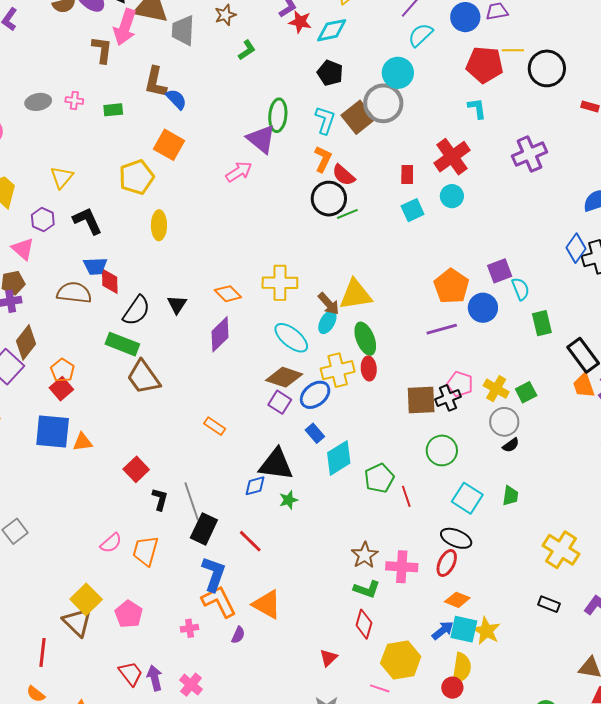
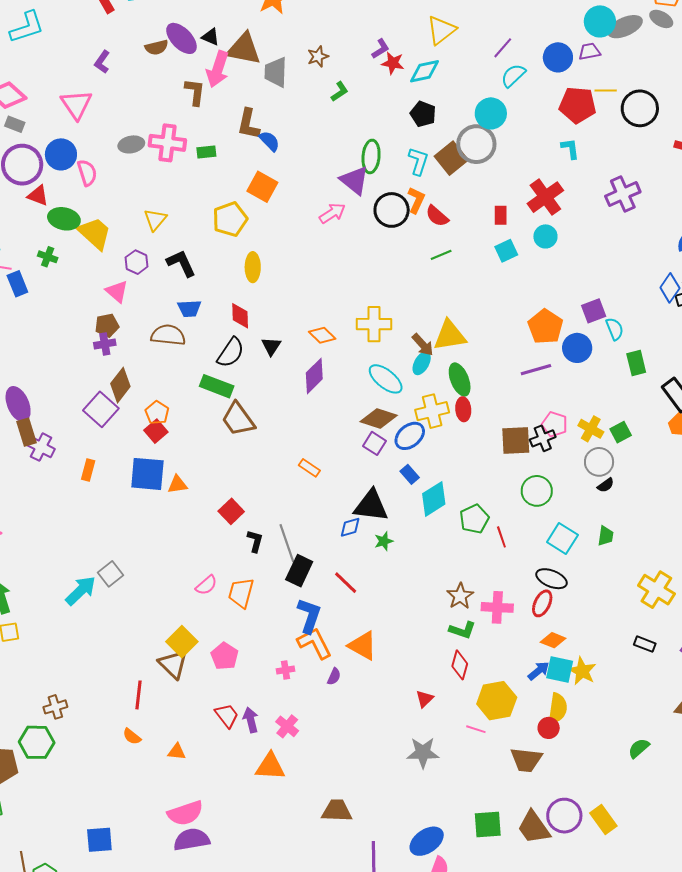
pink cross: (74, 100) -> (167, 143), size x2.0
black circle: (329, 199) -> (392, 210), moved
red diamond: (110, 281) -> (240, 316), moved

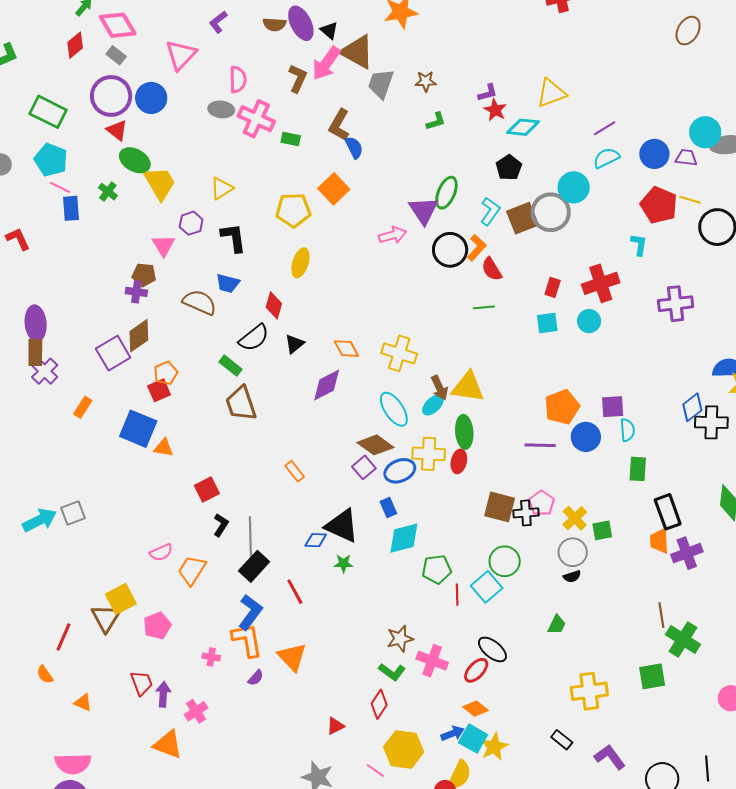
pink semicircle: (87, 173) -> (238, 80), moved
green rectangle: (217, 386) -> (231, 366), size x0.7
cyan square: (562, 539) -> (487, 587), moved
yellow cross: (656, 590) -> (589, 691), turned 33

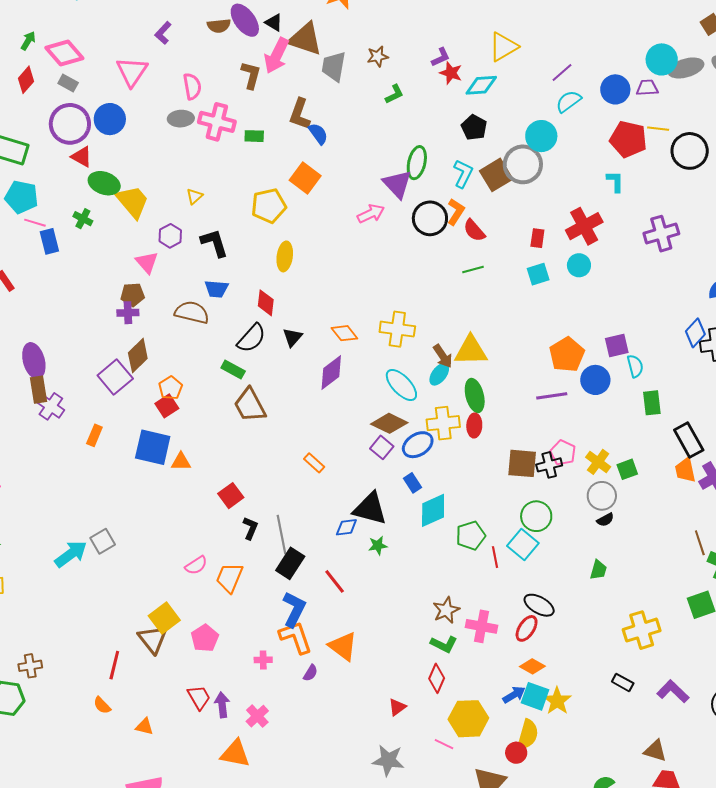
yellow triangle: (222, 188) -> (194, 196), size x0.7

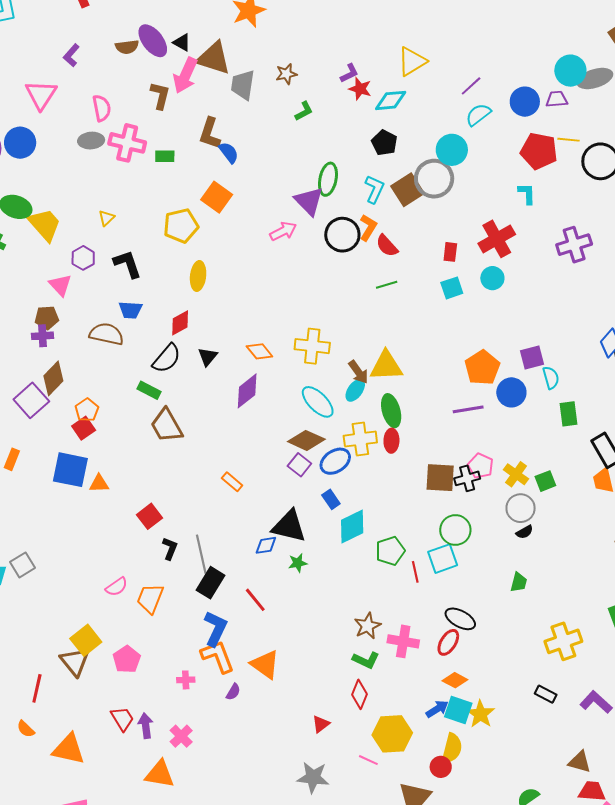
red diamond: (266, 303) -> (180, 323), turned 56
cyan square: (523, 545) -> (443, 559), turned 32
orange triangle: (145, 726) -> (69, 749), size x1.8

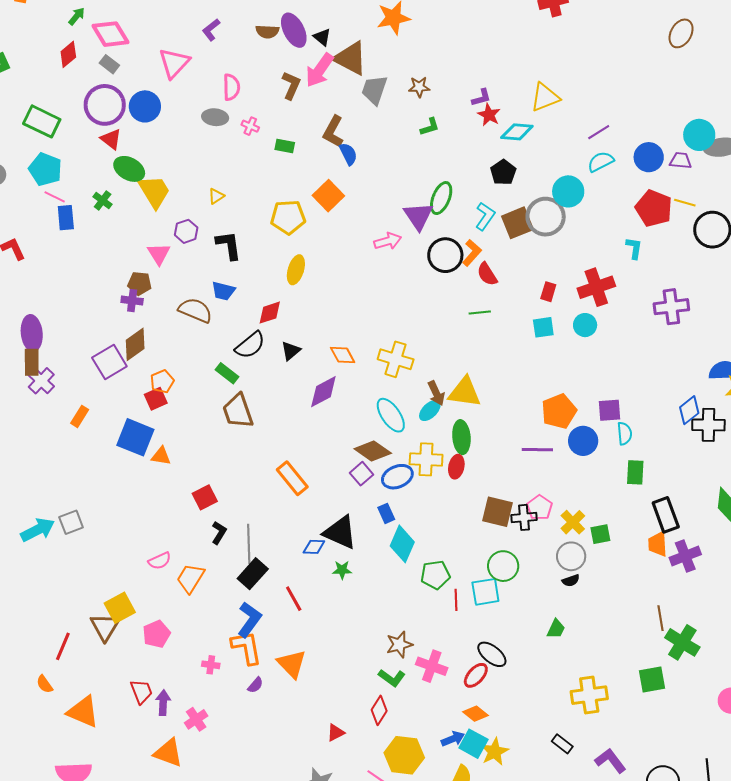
pink cross: (127, 143) -> (250, 126), size x0.5
orange rectangle: (232, 482) -> (292, 478), size x1.6
cyan diamond: (352, 527) -> (402, 544), turned -51

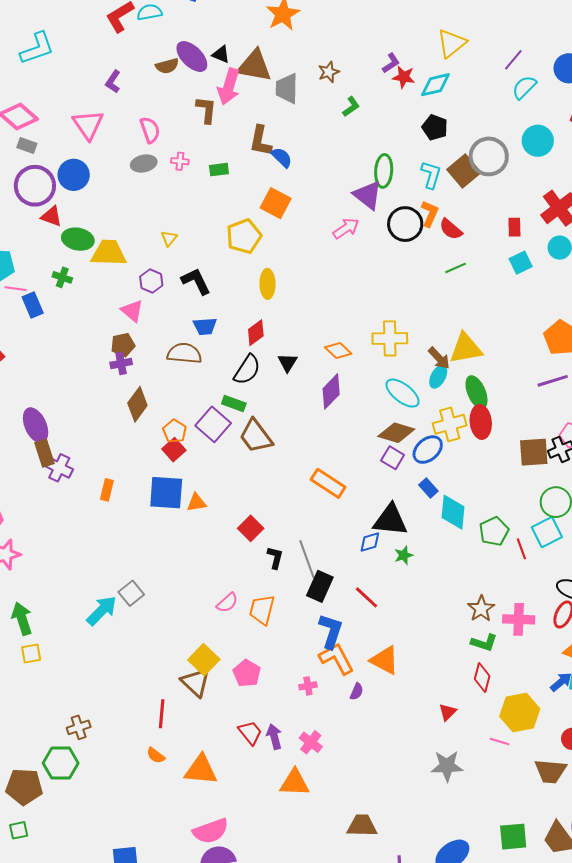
cyan circle: (568, 191) -> (538, 141), moved
yellow trapezoid: (154, 192) -> (109, 253), turned -39
purple square: (109, 362) -> (213, 424), moved
red ellipse: (456, 467) -> (481, 422), size x1.4

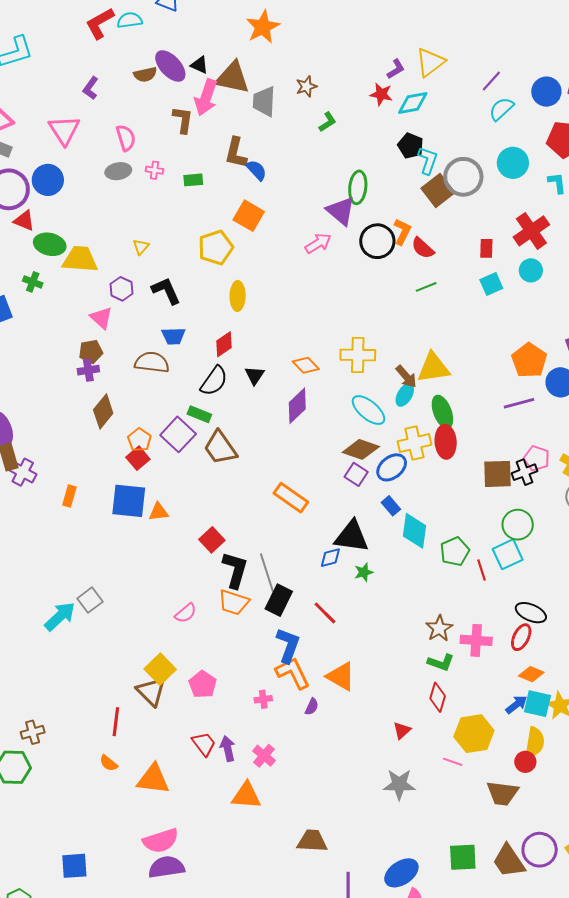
purple L-shape: (391, 63) -> (396, 69), moved
cyan L-shape: (431, 175) -> (428, 161), moved
black L-shape: (275, 558) -> (235, 570), size x1.6
orange trapezoid: (262, 610) -> (234, 602), moved, turned -88

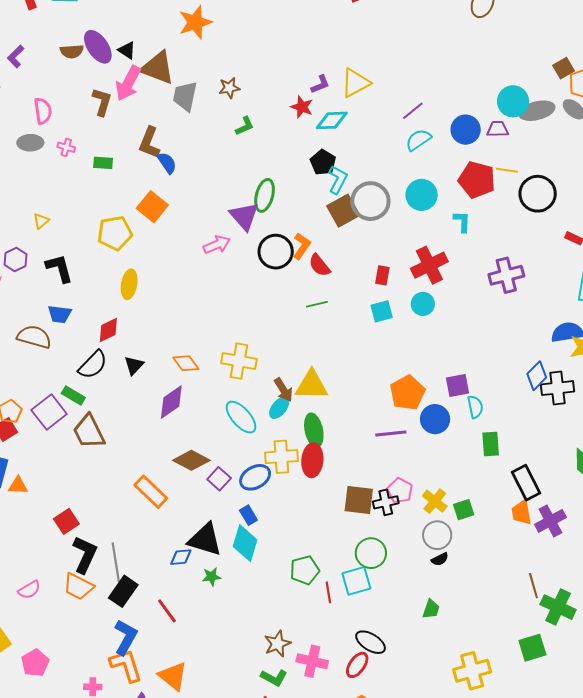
brown diamond: (361, 449) -> (191, 460), moved
cyan diamond: (415, 531) -> (245, 543), moved

